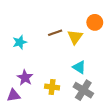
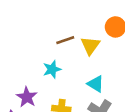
cyan star: (20, 42) -> (52, 69), moved

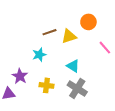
yellow triangle: (90, 46) -> (69, 36), turned 35

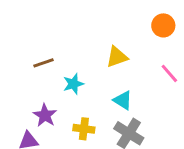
orange circle: (88, 22) -> (163, 25), moved
brown line: (50, 32) -> (43, 63), moved

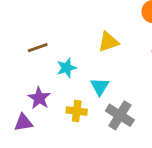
cyan triangle: (123, 100) -> (100, 87), moved, turned 30

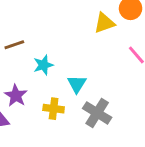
yellow triangle: (108, 42) -> (104, 23), moved

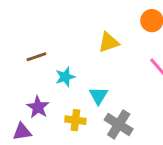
yellow triangle: (104, 23) -> (109, 42), moved

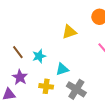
brown line: (36, 57) -> (18, 52), moved, turned 72
cyan triangle: (98, 96) -> (62, 69), turned 40

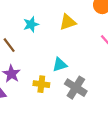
cyan star: (39, 56) -> (31, 24), moved

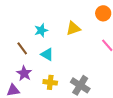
cyan triangle: (60, 65) -> (47, 54), moved, turned 48

